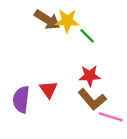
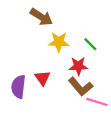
yellow star: (67, 21) -> (59, 42), moved
green line: (87, 36) -> (90, 44), moved

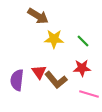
red star: (78, 66) -> (82, 68), moved
brown L-shape: (81, 87) -> (56, 80), moved

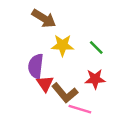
purple semicircle: (17, 80) -> (36, 66), moved
pink line: (89, 94) -> (80, 109), moved

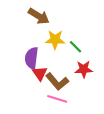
green line: (96, 48) -> (76, 47), moved
pink line: (80, 109) -> (57, 99), moved

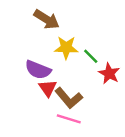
purple semicircle: (32, 58) -> (38, 70), turned -75
red star: (84, 69) -> (109, 73), moved, turned 30

